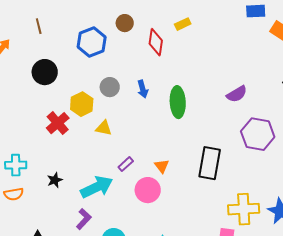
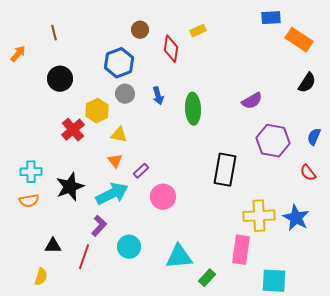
blue hexagon: (92, 42) -> (119, 63), moved
orange triangle: (162, 166) -> (115, 161), moved
black star: (55, 180) -> (70, 187), size x1.8

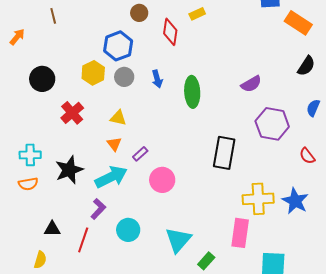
black circle: (60, 79) -> (42, 79), moved
yellow hexagon: (97, 111) -> (93, 73), moved
blue semicircle: (314, 137) -> (313, 108), moved
cyan triangle: (179, 257) -> (178, 240), turned -44

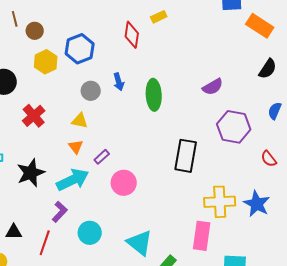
brown circle: (139, 13) -> (35, 31), moved
yellow hexagon: (93, 73) -> (46, 62), moved
gray circle: (124, 77) -> (91, 91), moved
cyan triangle: (178, 240) -> (140, 243), turned -32

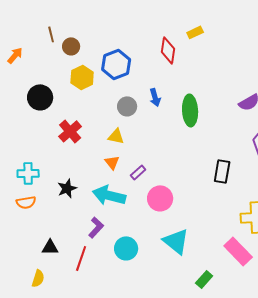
black rectangle: (186, 156) -> (222, 171), size x0.7
black star: (31, 173) -> (67, 188), size x0.7
cyan arrow: (73, 180) -> (109, 195), turned -140
pink rectangle: (202, 236) -> (238, 251), turned -52
cyan triangle: (140, 243) -> (176, 241), moved

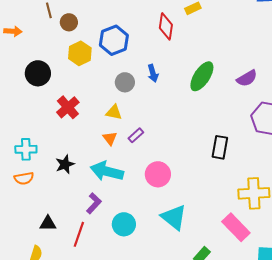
orange arrow: (15, 55) -> (13, 31), turned 54
green ellipse: (190, 110) -> (202, 76), moved, turned 36
purple rectangle: (138, 172) -> (136, 135), moved

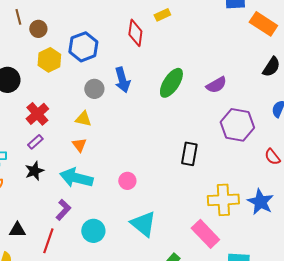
blue arrow: (153, 73) -> (122, 80), size x1.4
purple rectangle: (136, 135) -> (35, 142), moved
pink circle: (158, 174) -> (127, 181), size x0.7

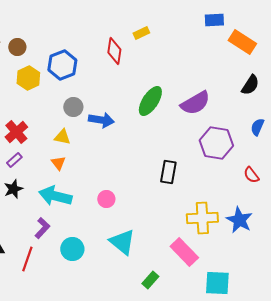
blue arrow: (122, 80) -> (101, 120), moved, turned -65
purple semicircle: (216, 85) -> (195, 103), size x1.4

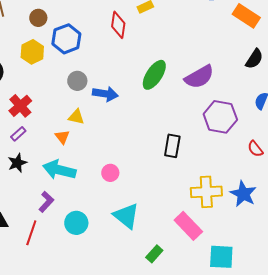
brown circle: (17, 47) -> (38, 18), moved
yellow triangle: (62, 137) -> (76, 117), moved

